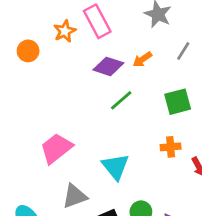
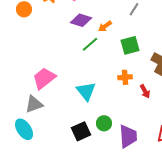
orange arrow: (142, 59) -> (105, 26), moved
gray triangle: (75, 196) -> (34, 104), moved

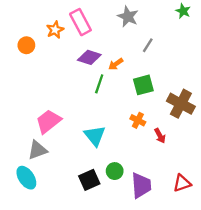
green line: (90, 44) -> (99, 84), turned -30
orange cross: (125, 77) -> (138, 120), turned 32

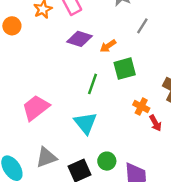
green line: (99, 84) -> (93, 84), moved
green square: (143, 85) -> (125, 69), moved
orange cross: (138, 120) -> (141, 106), moved
gray triangle: (37, 150) -> (46, 157), moved

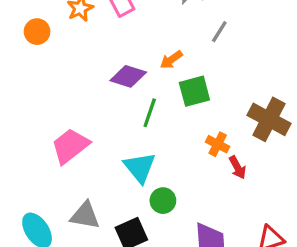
purple diamond: (80, 39) -> (128, 76), moved
gray triangle: (46, 157) -> (85, 215), turned 30
green circle: (107, 161) -> (163, 201), moved

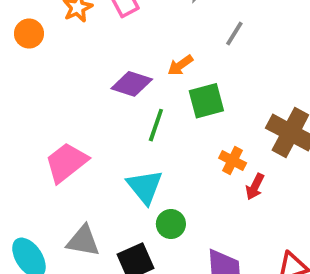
red arrow: (238, 167) -> (255, 187), turned 55

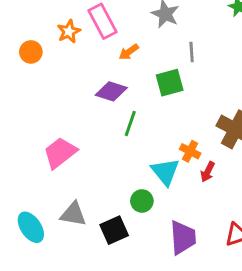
gray line: (234, 34) -> (192, 52), turned -36
orange arrow: (180, 65) -> (129, 52), moved
green square: (206, 101) -> (170, 83), moved
cyan triangle: (145, 187) -> (165, 172), moved

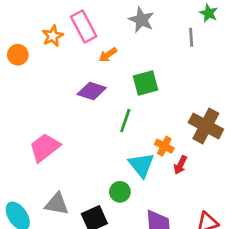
gray line: (192, 52) -> (191, 37), moved
green line: (130, 124) -> (125, 121), moved

